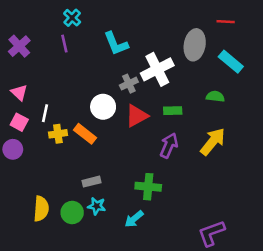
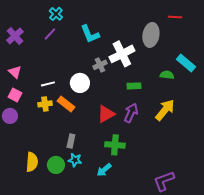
purple line: (64, 44) -> (50, 34), turned 56
cyan rectangle: (231, 62) -> (186, 63), moved
white line: (45, 113) -> (48, 84), moved, turned 64
red triangle: (137, 116) -> (106, 114), moved
gray rectangle: (91, 182) -> (71, 141), turned -64

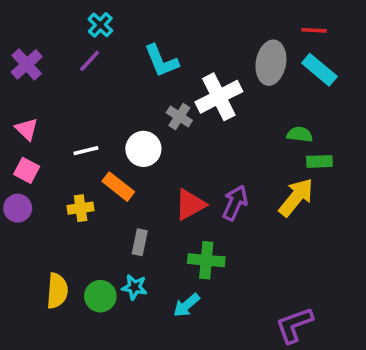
cyan rectangle: (186, 63) -> (319, 70), moved
gray cross: (100, 65) -> (179, 117), turned -32
green rectangle: (134, 86) -> (319, 161), moved
yellow cross: (45, 104) -> (81, 208), moved
gray rectangle: (71, 141) -> (140, 242), moved

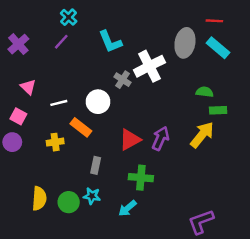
pink triangle: (27, 129) -> (28, 87), moved

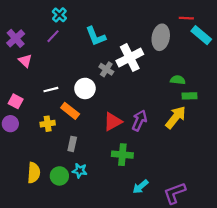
cyan rectangle: (218, 48) -> (201, 35), moved
pink triangle: (28, 87) -> (25, 61), moved
gray rectangle: (96, 165) -> (72, 144), moved
cyan arrow: (127, 208) -> (140, 187), moved

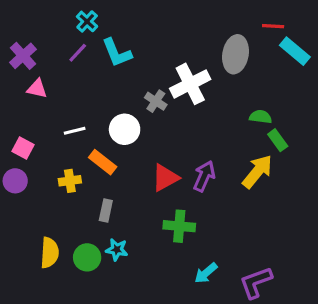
cyan L-shape: (96, 36) -> (117, 53), moved
pink triangle: (25, 61) -> (37, 89), turned -32
green rectangle: (190, 96) -> (278, 140), turned 56

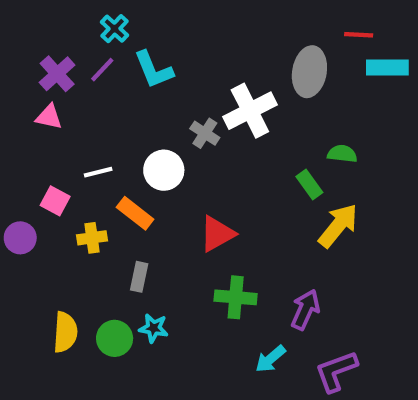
cyan rectangle: (295, 51) -> (387, 68), turned -40
purple cross: (23, 56) -> (57, 74), moved
green rectangle: (278, 140) -> (309, 185), moved
pink square: (23, 148) -> (55, 201), moved
purple arrow: (204, 176) -> (305, 310), moved

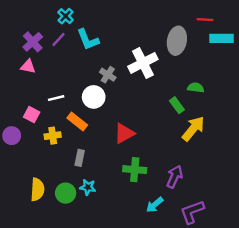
gray cross: (205, 133) -> (108, 75), moved

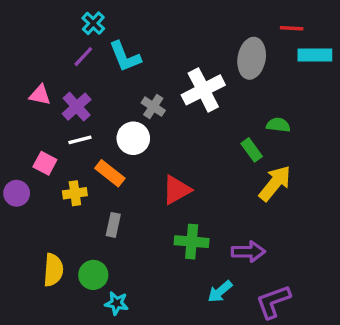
purple cross: (33, 42) -> (77, 107), moved
purple arrow: (175, 177) -> (248, 252), turned 65
cyan star: (88, 187) -> (117, 303), moved

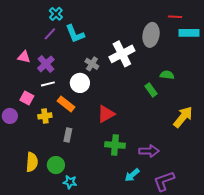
yellow arrow: (275, 183) -> (183, 117), moved

